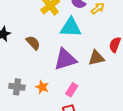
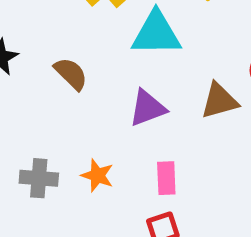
purple triangle: (65, 59) -> (147, 108), size x0.7
pink rectangle: (72, 90) -> (166, 178), turned -32

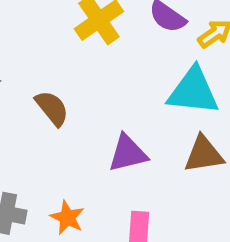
cyan triangle: (156, 33) -> (193, 91), moved

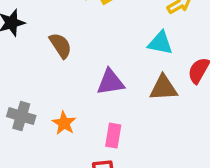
cyan triangle: (193, 91) -> (160, 43), size x0.7

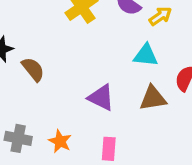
brown semicircle: (60, 46) -> (33, 69), moved
purple triangle: (110, 82) -> (101, 98), turned 40

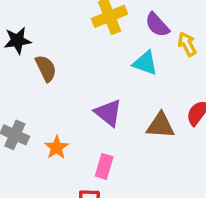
yellow arrow: (160, 16) -> (187, 44), turned -95
cyan triangle: (146, 55) -> (145, 63), moved

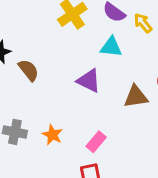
purple triangle: (108, 113) -> (89, 81), moved
pink rectangle: (104, 166) -> (96, 142), turned 36

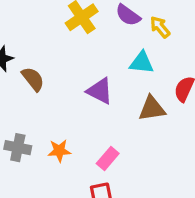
cyan triangle: (111, 47) -> (142, 63), moved
orange star: (52, 135) -> (59, 151), turned -30

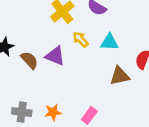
yellow arrow: (160, 27) -> (81, 39), moved
purple triangle: (100, 91) -> (55, 56), moved

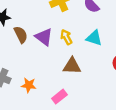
yellow arrow: (81, 39) -> (66, 37), moved
brown triangle: (120, 76) -> (72, 66), moved

